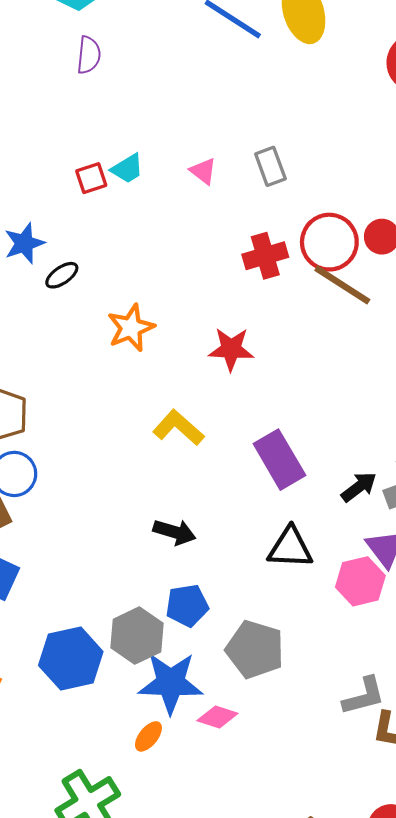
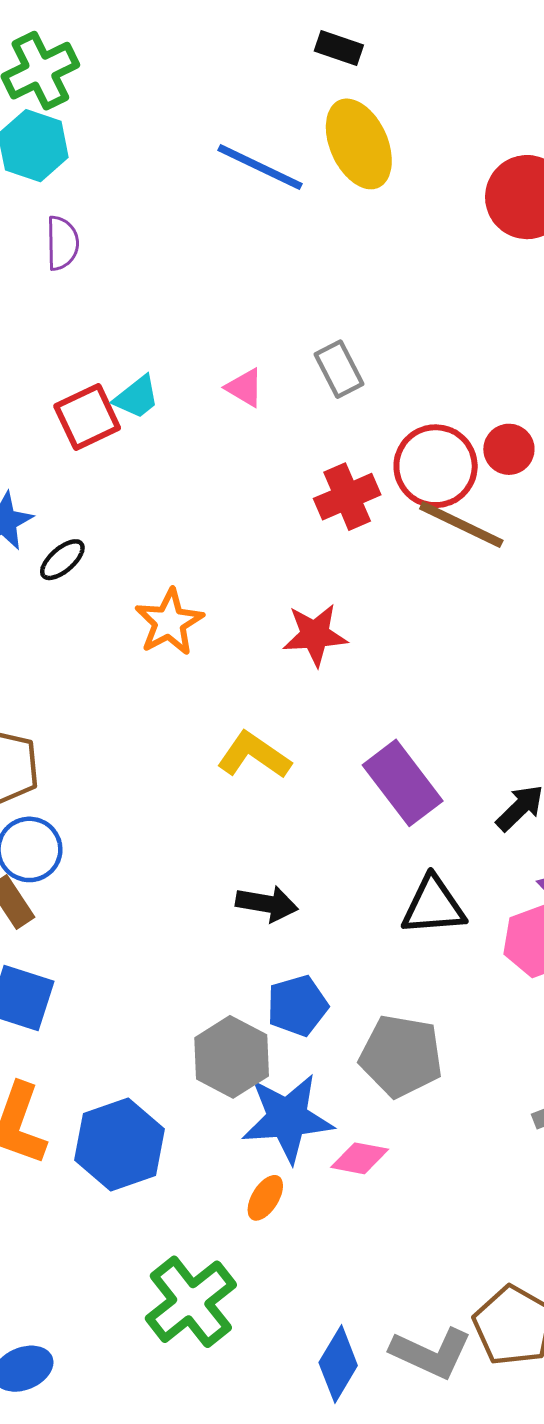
red square: (91, 178) -> (87, 417), size x1.4
blue hexagon: (71, 658) -> (119, 1145), moved

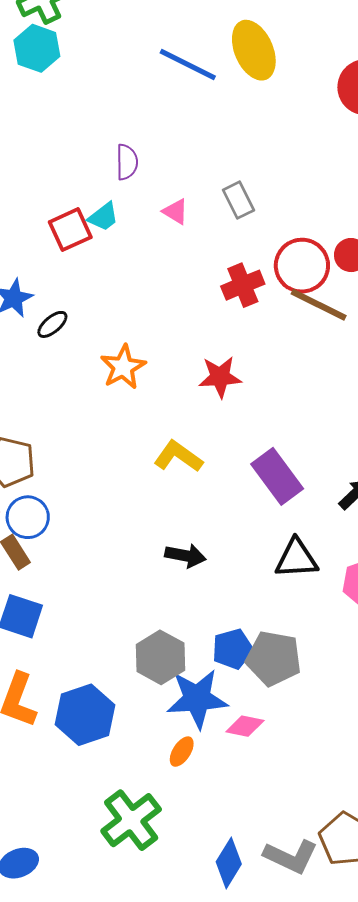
purple semicircle: (62, 243) -> (127, 162), moved
blue pentagon: (297, 1006) -> (233, 649), moved

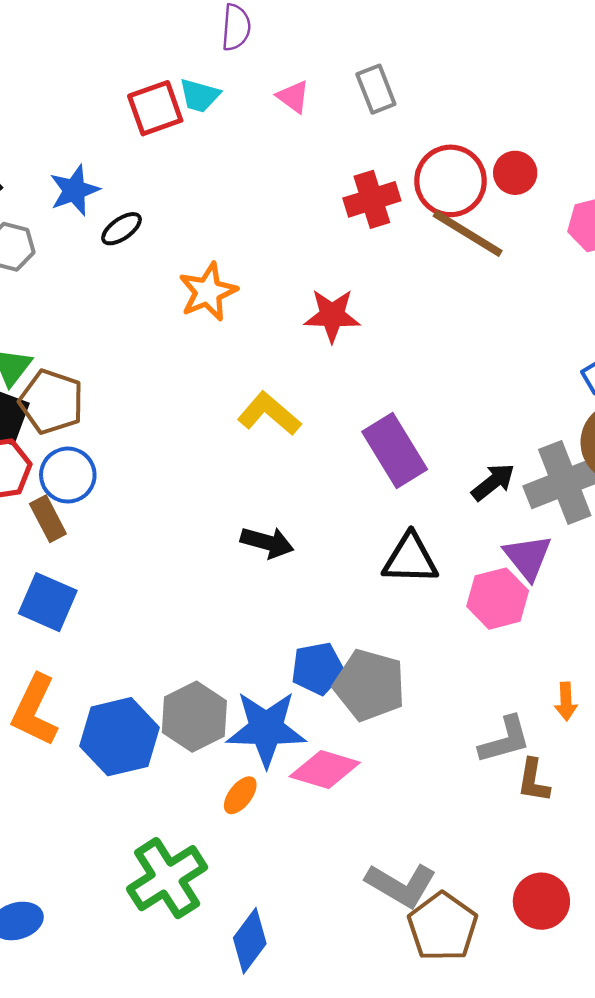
cyan trapezoid: (103, 217) -> (199, 96), turned 48
gray hexagon: (161, 657) -> (194, 717), moved
pink diamond: (245, 726) -> (325, 769), size x1.4
gray L-shape: (291, 857) -> (401, 885), moved
blue diamond: (229, 863) -> (250, 941), moved

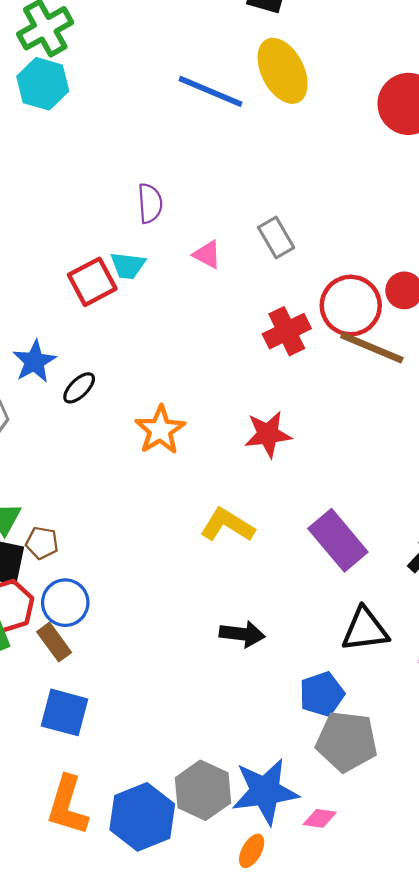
brown pentagon: (51, 402) -> (42, 543), size x0.6
blue pentagon: (318, 668) -> (322, 694), moved
pink diamond: (325, 769) -> (320, 818), size x0.6

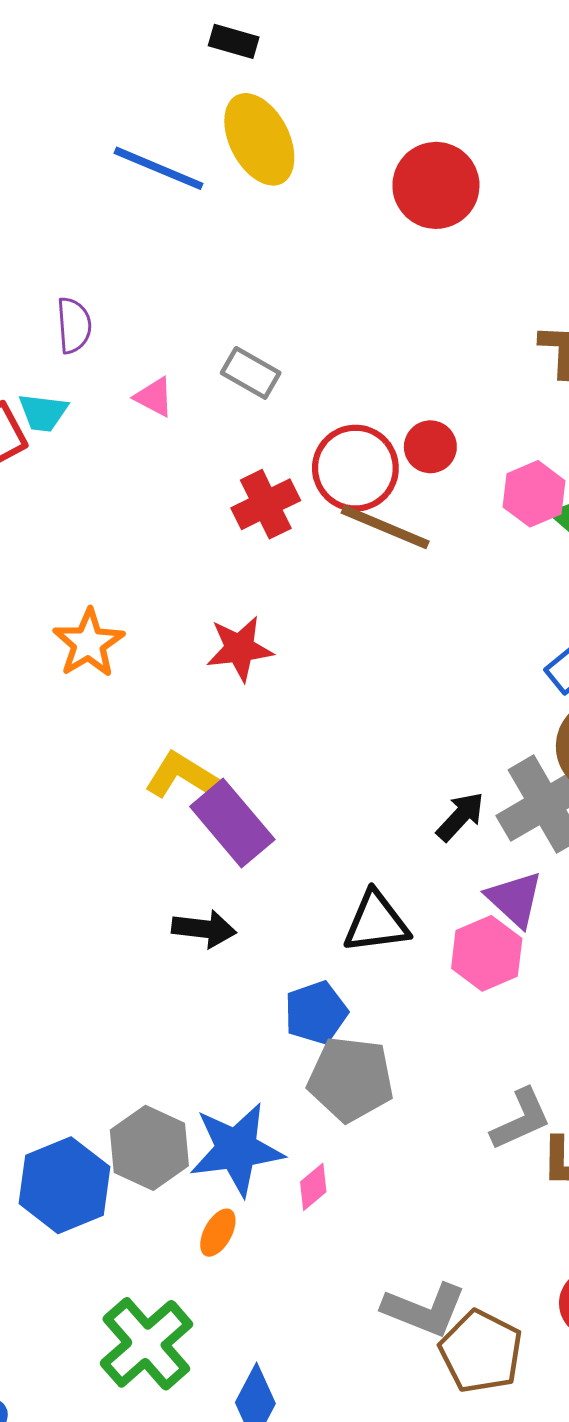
gray rectangle: (276, 237) -> (251, 373), turned -30
purple rectangle: (338, 540) -> (232, 823), moved
pink diamond: (320, 818) -> (313, 1187), turned -48

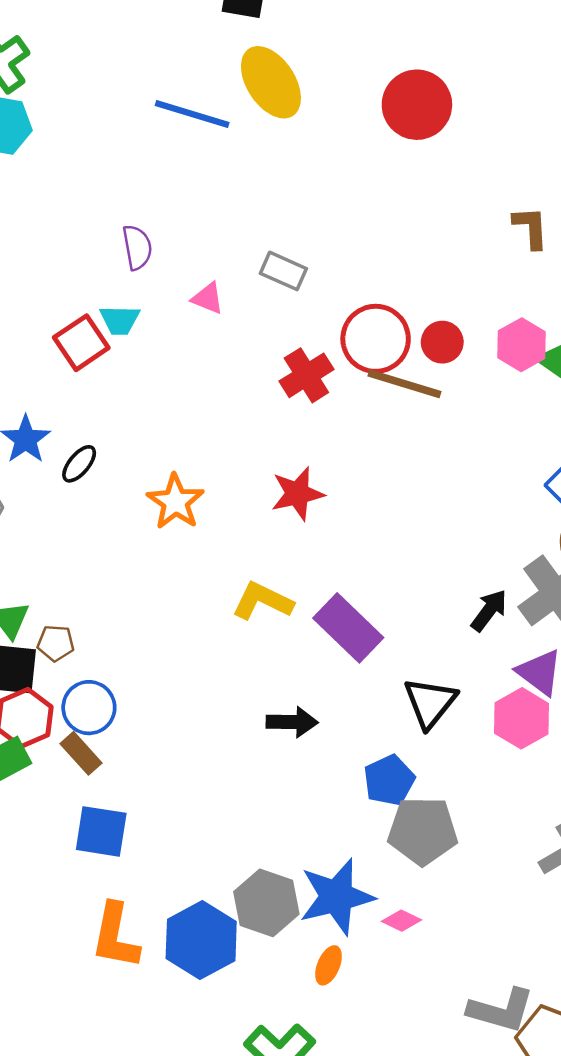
red circle: (430, 447) -> (442, 342), moved
purple rectangle: (232, 823) -> (348, 628), moved
black triangle: (376, 922) -> (430, 703), turned -38
pink diamond: (313, 1187) -> (401, 921), turned 72

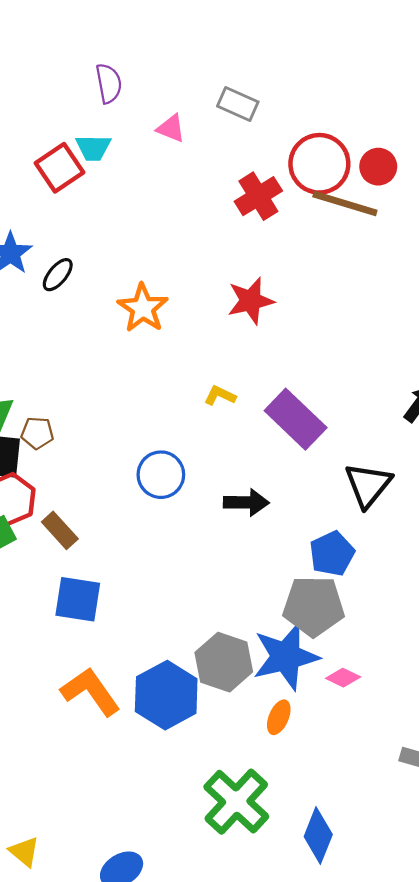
yellow L-shape: (263, 601) -> (220, 396), size x0.6
blue circle: (89, 708) -> (161, 475), moved
gray pentagon: (423, 831) -> (314, 606), moved
orange L-shape: (115, 936) -> (90, 692), turned 134

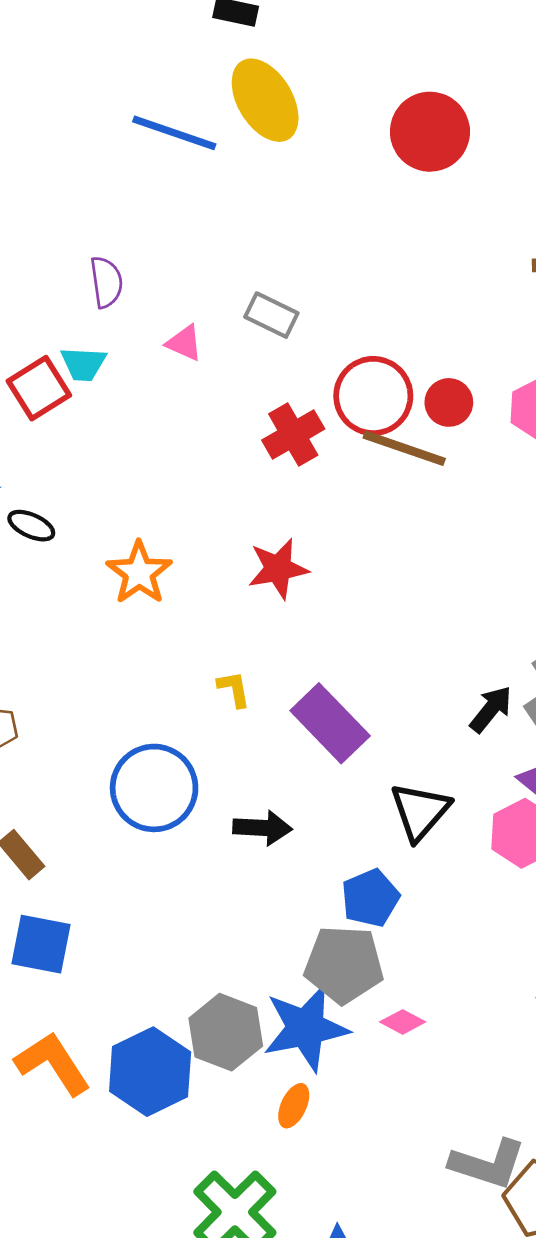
black ellipse: (58, 275) -> (31, 526), turned 72
yellow L-shape: (220, 396) -> (234, 689), turned 52
blue circle: (161, 475) -> (154, 788), size x1.4
pink diamond: (343, 678) -> (403, 1022), moved

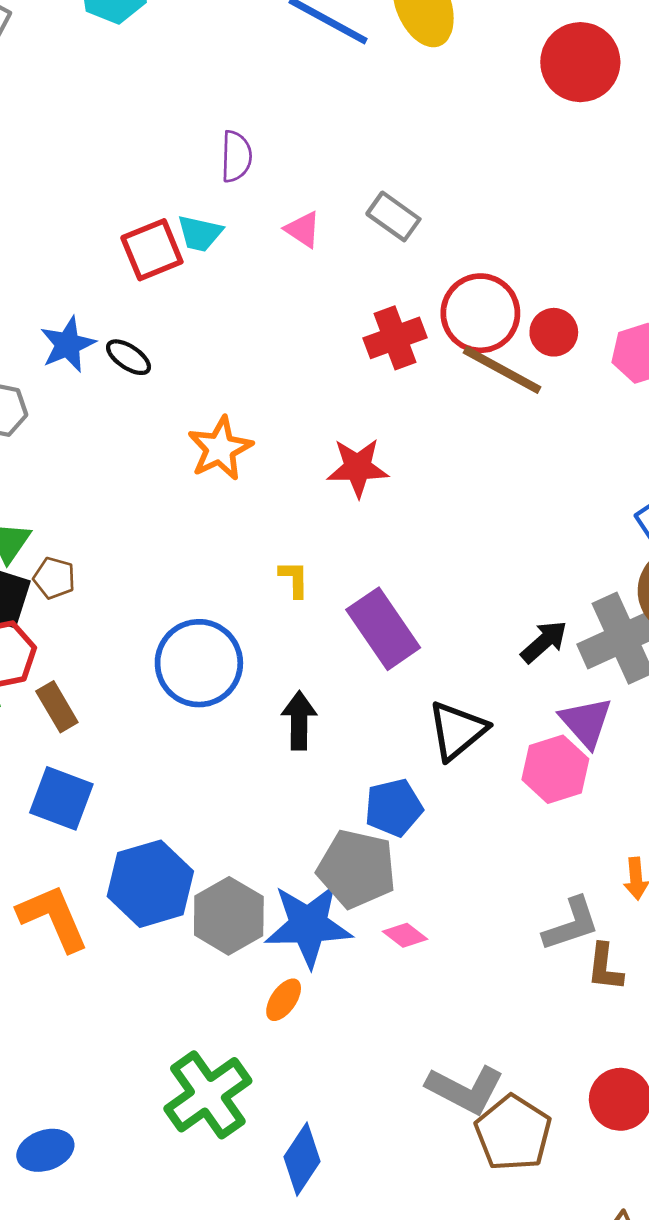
black ellipse: (31, 526) -> (129, 357), moved
black arrow: (262, 828) -> (299, 721), turned -102
blue hexagon: (150, 1072) -> (150, 884), moved

